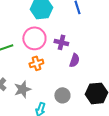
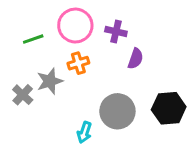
gray star: (22, 89) -> (50, 81), moved
gray circle: (62, 95) -> (117, 111), size x1.5

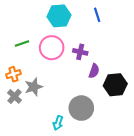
green line: (33, 39) -> (22, 43), moved
orange cross: (78, 63) -> (13, 74), moved
black hexagon: (169, 108) -> (115, 85), moved

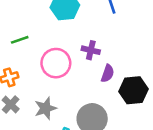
pink circle: (52, 48) -> (56, 63), moved
gray star: (34, 87) -> (46, 108), moved

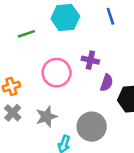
green line: (20, 40) -> (26, 34), moved

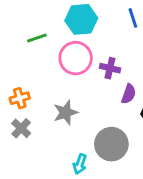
pink circle: (57, 73) -> (76, 58), moved
gray star: (47, 117) -> (66, 113), moved

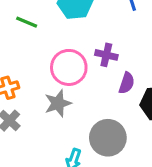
green line: (37, 38) -> (27, 22), turned 42
pink circle: (76, 58) -> (69, 67), moved

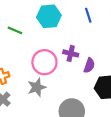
purple semicircle: (127, 83) -> (89, 65), moved

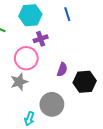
purple cross: (71, 53) -> (41, 39), moved, turned -32
purple semicircle: (89, 65) -> (62, 70), moved

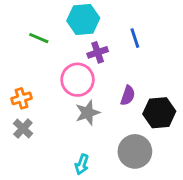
blue line: (67, 14) -> (135, 38), moved
gray star: (19, 82) -> (88, 113), moved
gray circle: (52, 104) -> (135, 151), moved

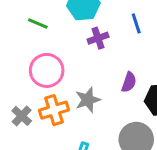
pink circle: (78, 80) -> (47, 70), moved
orange cross: (22, 98) -> (54, 110), moved, size x1.4

